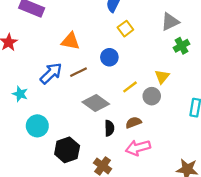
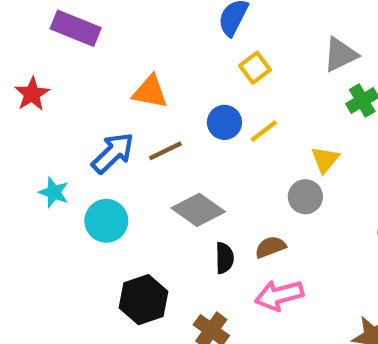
yellow line: (130, 87) -> (264, 131), moved
cyan circle: (37, 126) -> (106, 221), moved

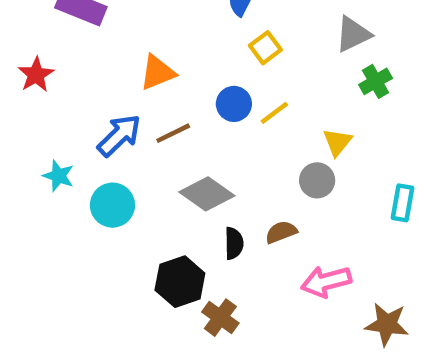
orange triangle: (150, 92) -> (157, 72), turned -33
pink arrow: (279, 295) -> (326, 282), moved
black hexagon: (144, 300) -> (180, 282), moved

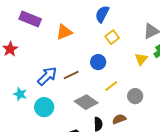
orange triangle: (157, 72) -> (64, 32), moved
yellow line: (274, 113) -> (111, 86), moved
yellow triangle: (337, 142) -> (141, 59), moved

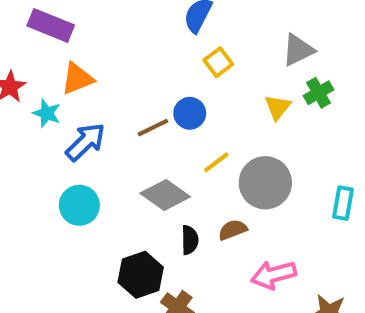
orange triangle: (64, 32) -> (77, 79), moved
brown line: (71, 75) -> (153, 128), moved
cyan star: (20, 94) -> (47, 113), moved
gray circle: (135, 96) -> (265, 183), size x1.6

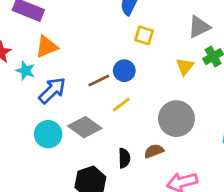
yellow square: (218, 62) -> (144, 35), turned -36
yellow line: (216, 162) -> (121, 105), moved
gray diamond: (165, 195) -> (85, 127), moved

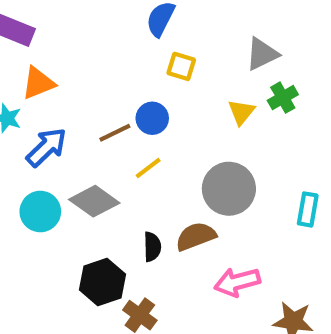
brown semicircle: (154, 151) -> (196, 236), size x1.4

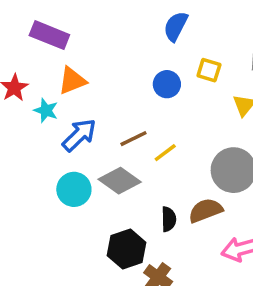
yellow square: (181, 66) -> (209, 70), moved
blue circle: (152, 118) -> (167, 84), moved
brown line: (115, 133) -> (134, 139), moved

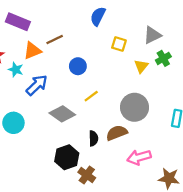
blue circle: (167, 84) -> (78, 66), moved
brown line: (134, 139) -> (55, 40), moved
cyan circle: (74, 189) -> (13, 123), moved

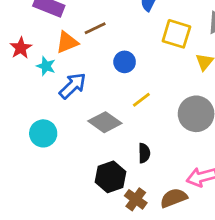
yellow square: (119, 44) -> (176, 34), size x1.5
brown semicircle: (117, 133) -> (174, 198), moved

